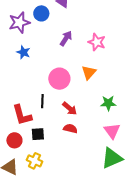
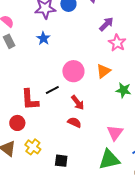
purple arrow: (66, 38) -> (106, 24), moved
black line: (42, 101) -> (52, 90), turned 48
green star: (108, 103) -> (123, 90), moved
black square: (38, 134) -> (61, 161), moved

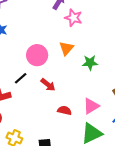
red semicircle: (74, 122) -> (64, 110), moved
pink triangle: (115, 133) -> (91, 106), turned 36

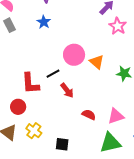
orange triangle: (66, 48) -> (97, 62), moved, turned -42
red arrow: (48, 85) -> (67, 90), moved

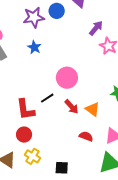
orange triangle: (97, 62) -> (93, 109), moved
red arrow: (67, 90) -> (71, 107), moved
red circle: (18, 107) -> (24, 135), moved

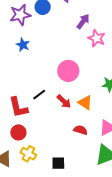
pink circle: (67, 78) -> (68, 71), moved

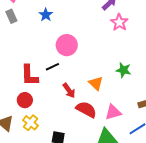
pink circle: (68, 71) -> (67, 45), moved
red arrow: (64, 101) -> (69, 91), moved
red semicircle: (80, 130) -> (86, 109), size x1.5

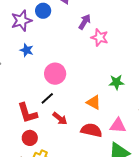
red arrow: (69, 91) -> (60, 118), moved
pink triangle: (113, 112) -> (118, 126), turned 36

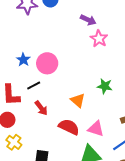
purple arrow: (85, 22) -> (88, 20), turned 70
blue star: (27, 50) -> (23, 60), moved

